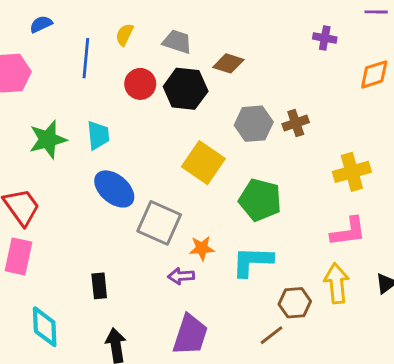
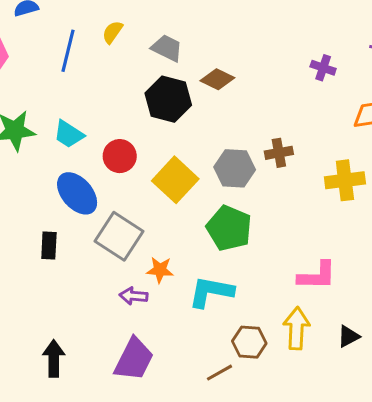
red circle: (140, 84) -> (120, 156), moved
gray hexagon: (254, 124) -> (235, 168), moved
cyan trapezoid: (98, 135) -> (69, 134), turned 120
yellow cross: (352, 172) -> (345, 180), moved
black rectangle: (99, 286) -> (49, 246), moved

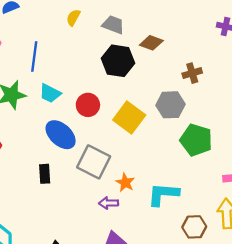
blue line: (68, 51) -> (34, 57), moved
brown cross: (279, 153) -> (192, 73), moved
green pentagon: (229, 228) -> (196, 140), moved
orange star: (160, 270) -> (125, 183), turned 30

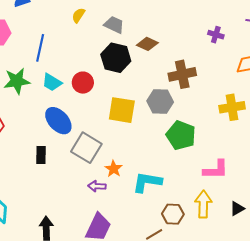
brown cross: (192, 73) -> (182, 74), size x1.5
red circle: (88, 105) -> (83, 83), moved
yellow square: (129, 117) -> (122, 110), turned -32

